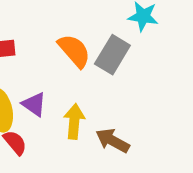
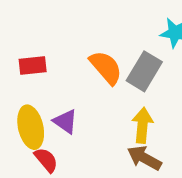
yellow arrow: (74, 121) -> (142, 125), moved

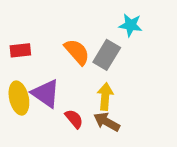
purple triangle: (65, 121) -> (46, 94), size x1.5
red semicircle: (46, 160) -> (74, 119), moved

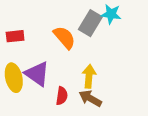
gray rectangle: (107, 55) -> (90, 23), moved
red semicircle: (74, 119) -> (62, 96), turned 48

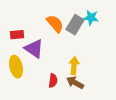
orange semicircle: (64, 37) -> (55, 24), moved
purple triangle: (37, 74) -> (34, 49), moved

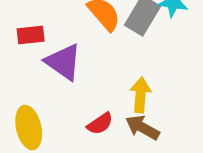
yellow ellipse: (16, 67) -> (29, 128), moved
red semicircle: (53, 81) -> (100, 124), turned 48

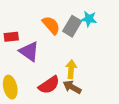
red semicircle: (100, 124) -> (49, 85), size x1.5

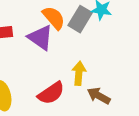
purple triangle: (29, 51) -> (41, 38), moved
brown arrow: (72, 87) -> (99, 96), moved

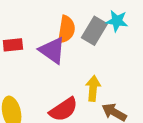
orange semicircle: (54, 18) -> (66, 29), turned 50

